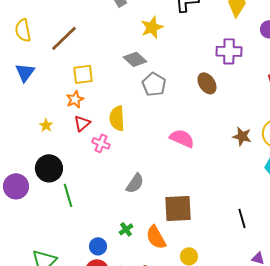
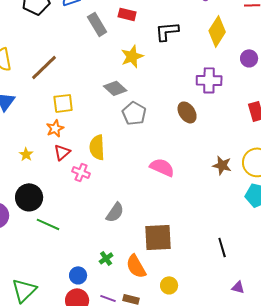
green line: (68, 195) -> (48, 224), turned -50

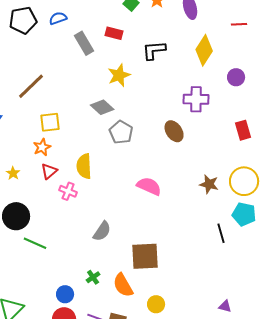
black line: (222, 247) -> (221, 233), moved

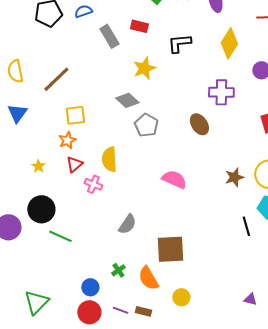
brown star: (209, 184) -> (234, 177), turned -30

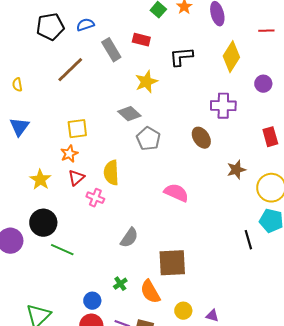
yellow semicircle: (15, 71) -> (17, 85), size x0.6
brown line: (56, 79) -> (70, 70), moved
yellow star: (38, 166) -> (40, 180), size x1.5
brown star: (234, 177) -> (236, 170), moved
purple triangle: (250, 299) -> (212, 316), moved

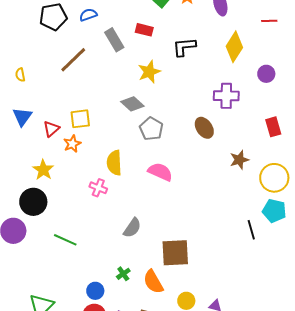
red triangle: (76, 178) -> (51, 129), moved
pink semicircle: (176, 193) -> (160, 172), moved
black circle: (43, 223) -> (33, 202), moved

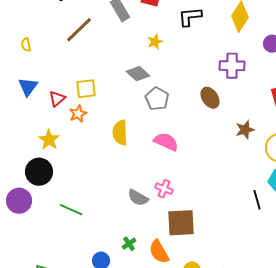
yellow star: (149, 72) -> (155, 42), size x0.7
pink cross: (98, 188) -> (164, 189), moved
gray semicircle: (132, 228) -> (138, 198), turned 85

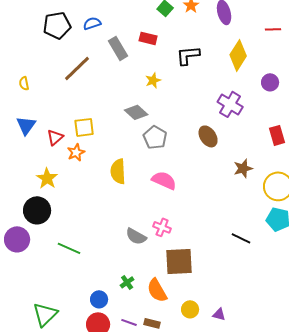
purple cross: (232, 66) -> (230, 104), turned 30
black line: (257, 200) -> (241, 238), moved, turned -48

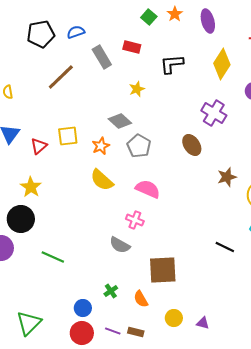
orange star: (76, 152) -> (101, 146), moved
yellow semicircle: (118, 171) -> (102, 180), turned -45
pink cross: (162, 227) -> (135, 220), moved
orange semicircle: (157, 290) -> (141, 299), size x0.7

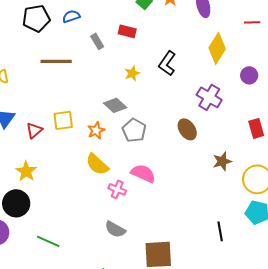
gray rectangle: (102, 57) -> (97, 41), size x0.7
black L-shape: (172, 64) -> (167, 63), moved, turned -50
brown line: (61, 77) -> (56, 61), turned 44
pink cross: (135, 220) -> (117, 189), moved
black line: (225, 247) -> (220, 231), turned 54

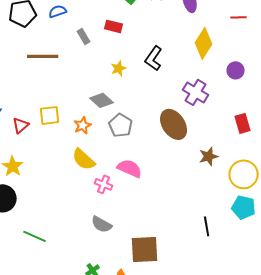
brown ellipse: (187, 129) -> (174, 124), size x1.4

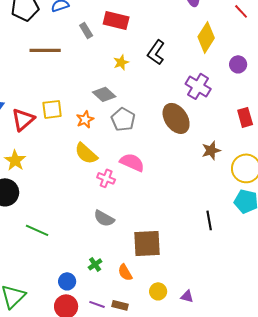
red line: (239, 17) -> (241, 11), turned 49
red rectangle: (114, 26) -> (116, 20), size x1.4
red triangle: (21, 125) -> (23, 119), size x1.4

